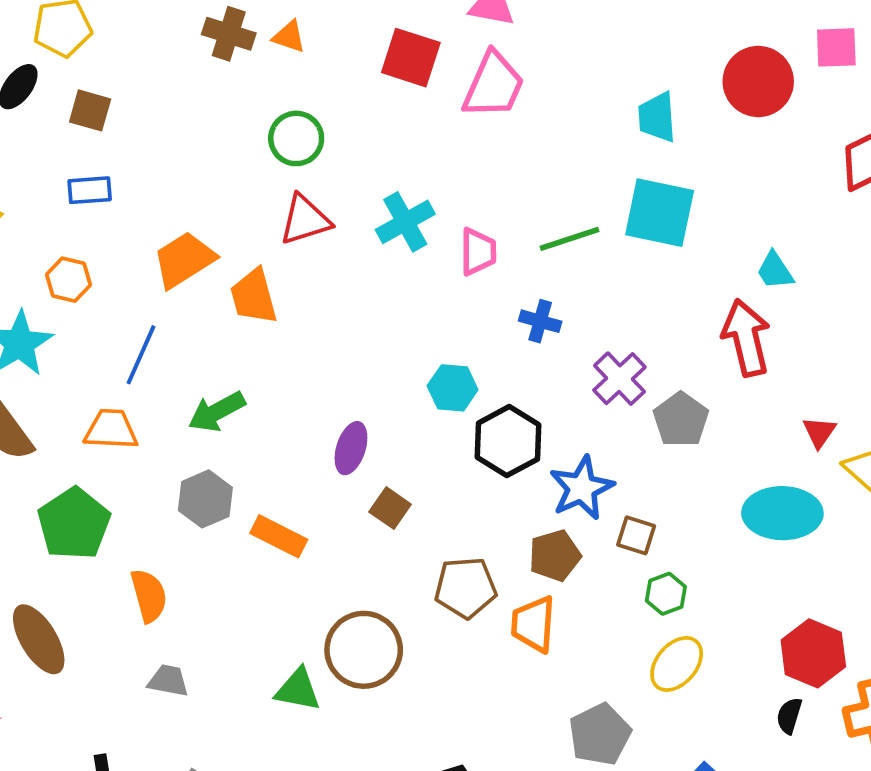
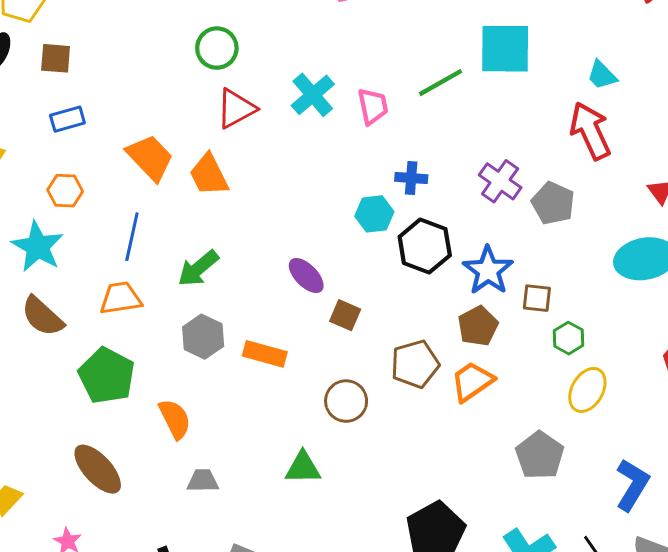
orange trapezoid: (184, 260) -> (150, 158), turned 90
blue cross: (540, 321) -> (411, 178), moved
purple ellipse: (351, 448) -> (306, 276), turned -51
orange trapezoid: (533, 624) -> (472, 381), turned 63
brown circle: (364, 650) -> (346, 401), moved, size x0.7

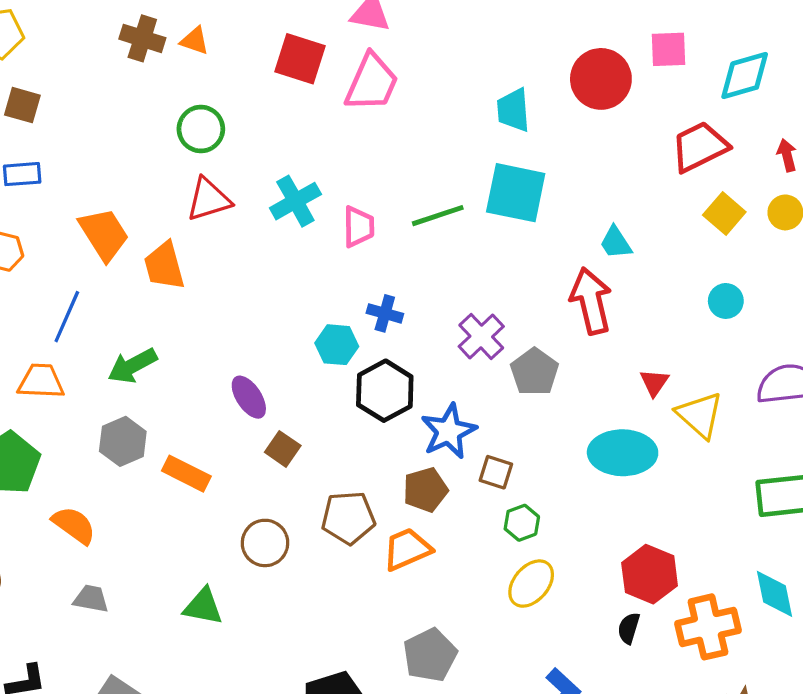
orange semicircle: (175, 419) -> (74, 525), turned -39
gray pentagon: (540, 455) -> (430, 655), moved

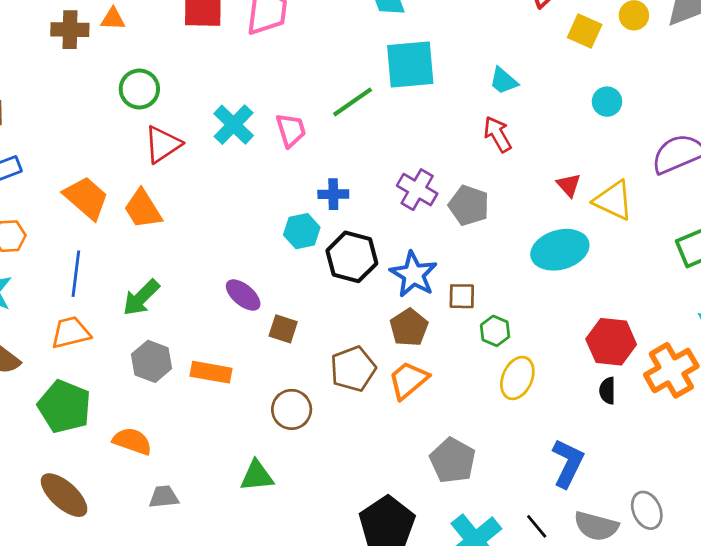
red arrow: (591, 301) -> (498, 134), size x0.7

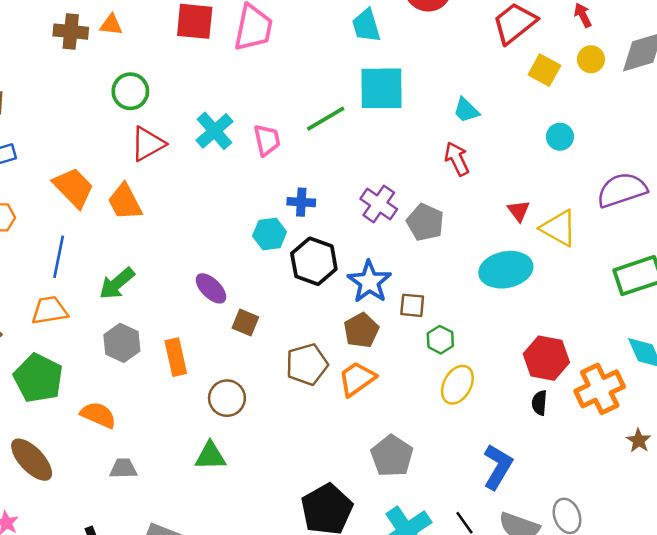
orange rectangle: (211, 372) -> (176, 357), turned 63
brown circle: (292, 409) -> (227, 398), moved

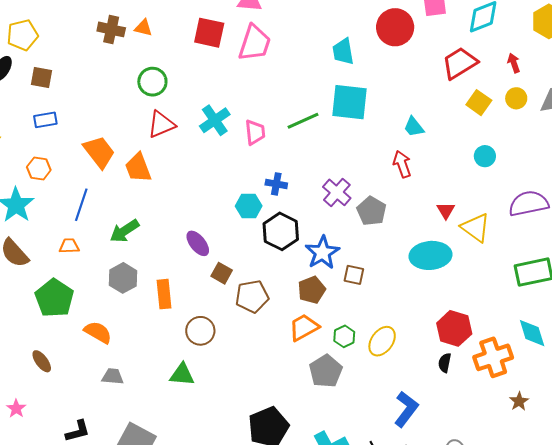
orange trapezoid: (49, 310) -> (69, 246), size x0.7
green hexagon: (440, 340) -> (344, 336), moved
brown pentagon: (307, 364) -> (252, 296), moved
gray pentagon: (392, 456) -> (326, 371), moved
brown ellipse: (32, 460) -> (42, 361), size x0.6

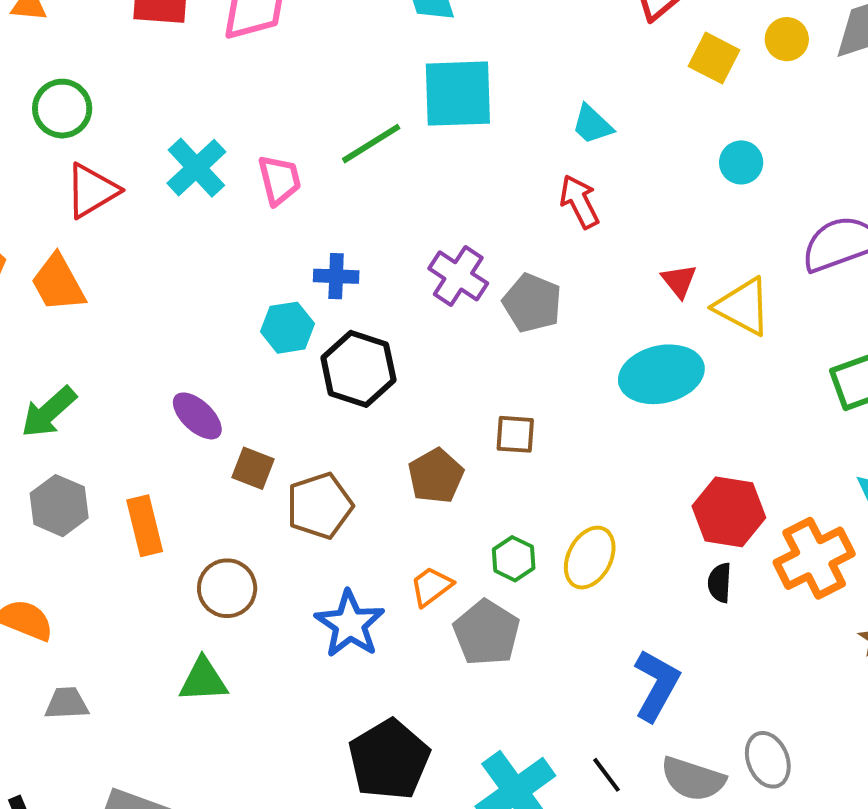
blue star: (322, 253) -> (350, 624), moved
orange trapezoid: (304, 327) -> (431, 586), moved, size x0.7

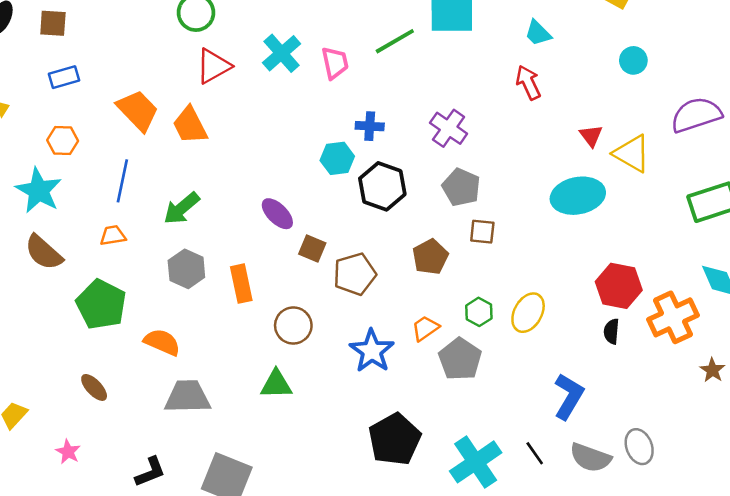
gray pentagon: (532, 303) -> (461, 187), moved
gray trapezoid: (67, 703) -> (187, 397), size x1.6

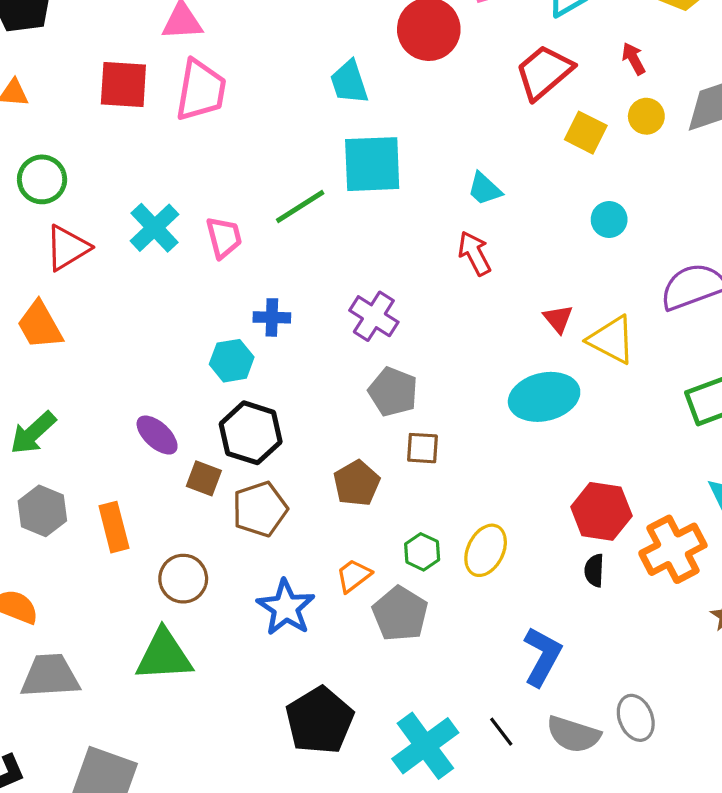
black hexagon: (382, 186) -> (251, 433), moved
green triangle: (276, 384) -> (164, 655), size x1.4

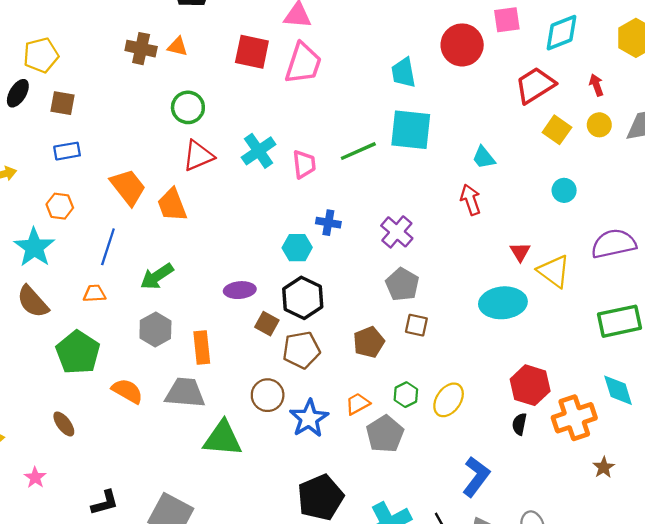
purple ellipse: (157, 435) -> (240, 290), turned -56
brown circle: (183, 579) -> (268, 395), moved
gray trapezoid: (50, 676) -> (185, 393), moved

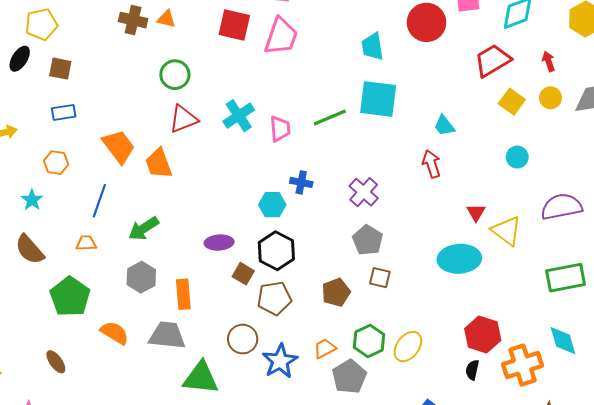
cyan star: (34, 247) -> (32, 200), size x0.6
green hexagon: (406, 395) -> (369, 341), size x1.4

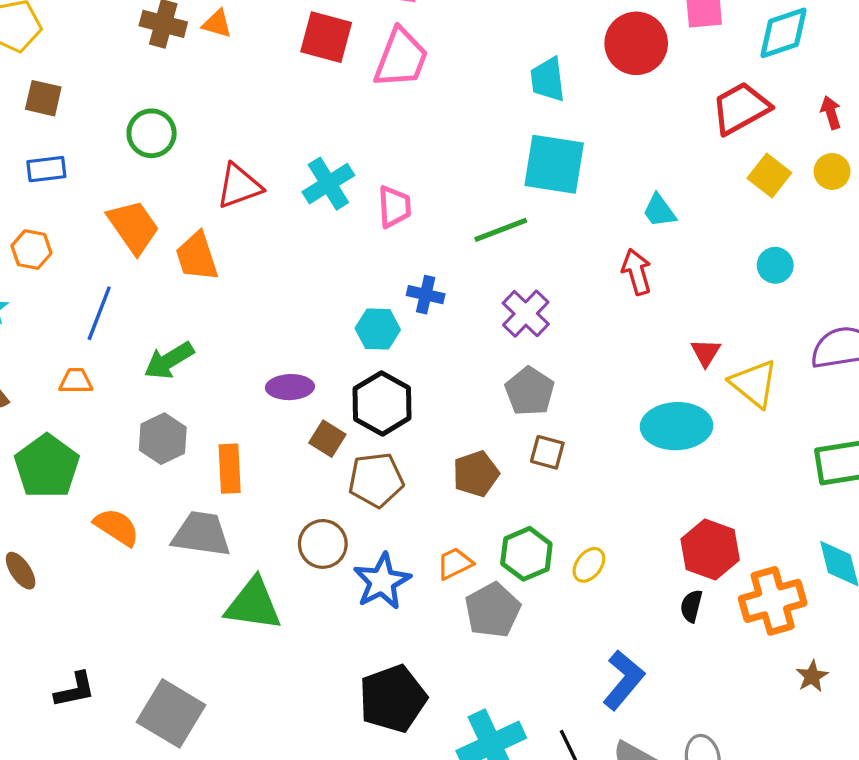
green circle: (175, 75) -> (152, 133), moved
green line: (330, 118) -> (501, 230), moved
yellow ellipse: (408, 347) -> (589, 565), size x0.7

